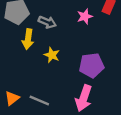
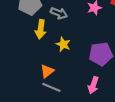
orange triangle: (12, 98) -> (47, 71), moved
pink arrow: (84, 98) -> (93, 85), size x0.7

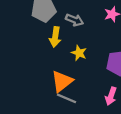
orange triangle: (47, 71) -> (62, 81), size x1.5

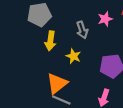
gray arrow: (74, 20) -> (82, 30), moved, turned 49

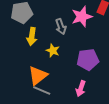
pink star: (105, 19) -> (82, 17), size x1.5

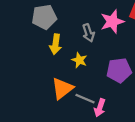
pink arrow: (81, 89) -> (100, 108), moved
gray line: (42, 91) -> (85, 99), moved

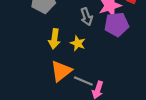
yellow arrow: (56, 44) -> (54, 39), moved
purple pentagon: (119, 70) -> (117, 24), moved

